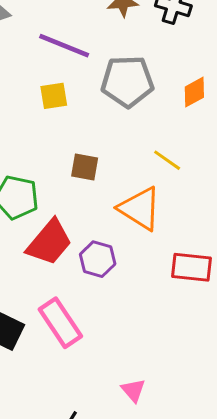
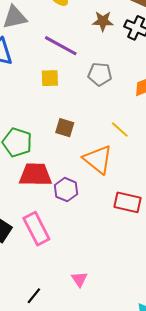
gray pentagon: (127, 81) -> (100, 74), size x0.7
red trapezoid: (49, 242) -> (35, 175), turned -136

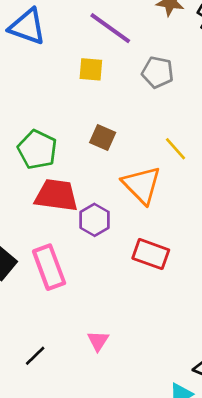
red rectangle: (128, 202) -> (151, 254), moved

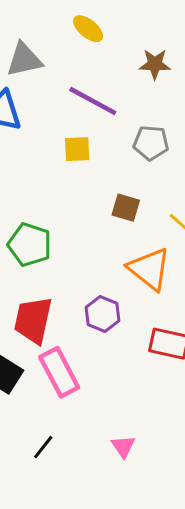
brown square: (103, 137) -> (126, 208), moved
red trapezoid: (56, 195) -> (33, 320), moved, turned -78
black line: (35, 356) -> (43, 447), moved

